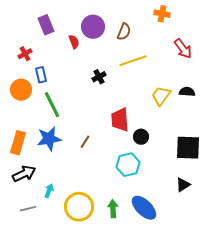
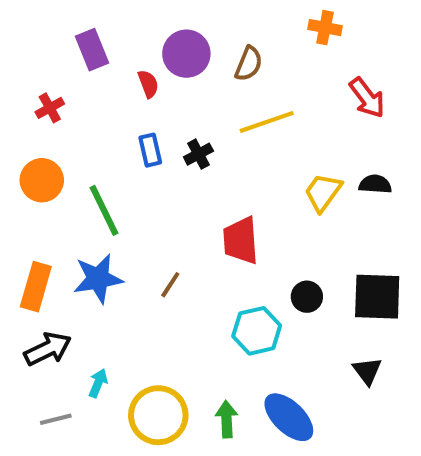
blue rectangle: (41, 75) -> (150, 150), moved
black circle: (141, 137) -> (307, 297), moved
black triangle: (183, 185) -> (367, 371), turned -35

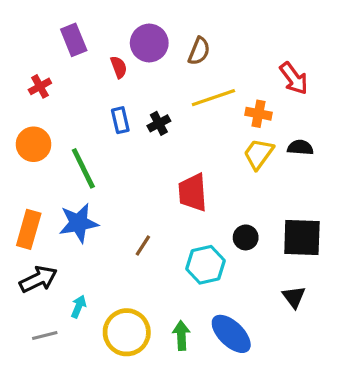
orange cross: (325, 28) -> (258, 114), moved
brown line: (170, 285) -> (143, 245), moved

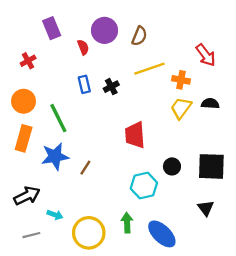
orange rectangle: (29, 229) -> (24, 138), moved
brown line: (143, 245) -> (85, 168), moved
cyan arrow: (79, 307) -> (55, 215), turned 88
green arrow: (181, 335) -> (127, 223), moved

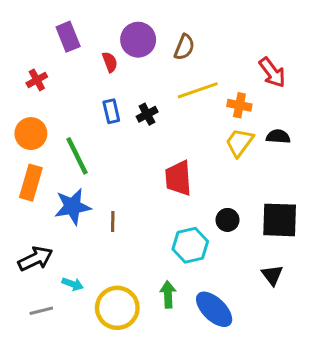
brown line: (85, 168) -> (113, 221), turned -32

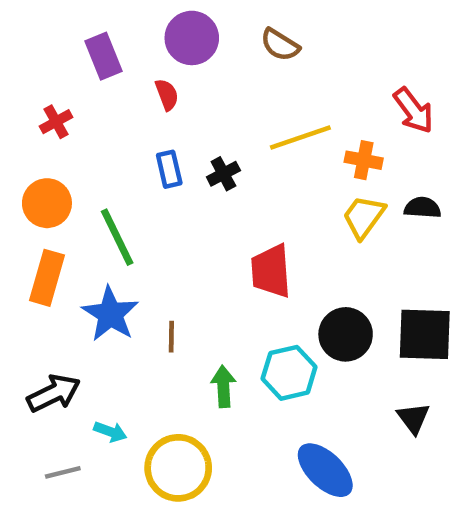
purple circle: (138, 40) -> (192, 38), moved
brown semicircle: (184, 47) -> (280, 45), moved, turned 100
blue star: (73, 207) -> (110, 314), turned -30
black circle: (228, 220) -> (346, 334), size x1.5
green arrow: (168, 294) -> (223, 386), moved

